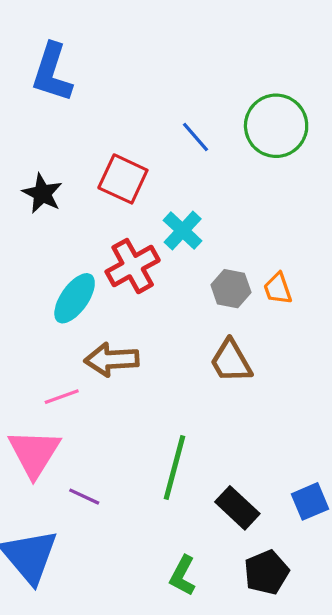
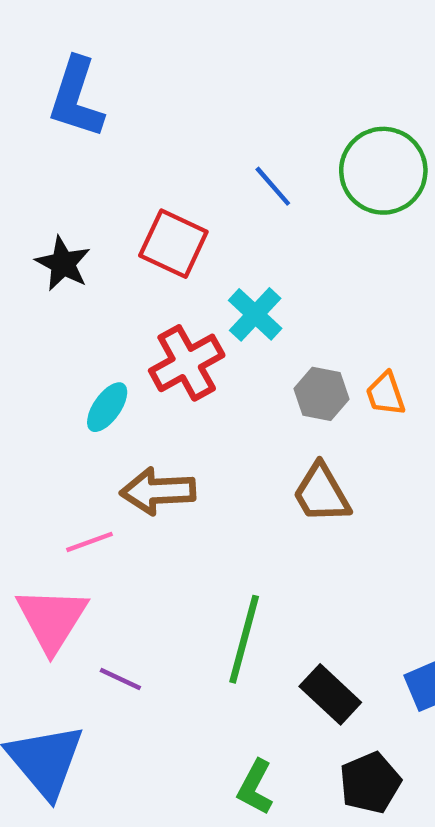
cyan ellipse: (75, 298) -> (107, 407), size x0.7

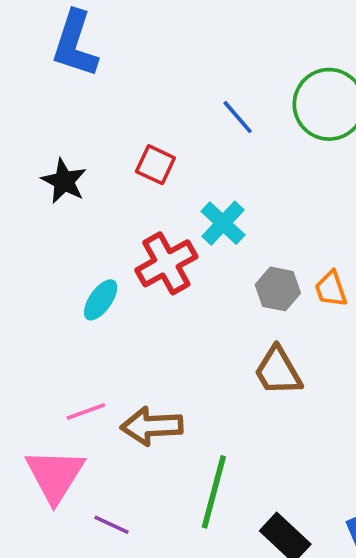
red square: (173, 244) -> (155, 165), size x0.7
brown arrow: (158, 491) -> (152, 426), moved

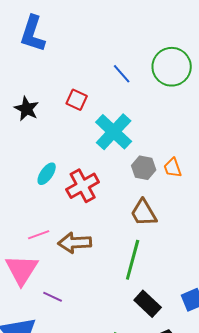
cyan cross: (223, 223) -> (114, 132), size x1.5
red cross: (166, 263) -> (83, 186), moved
green line: (214, 492) -> (133, 260), moved

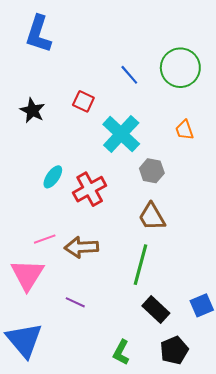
orange trapezoid: (173, 168) -> (184, 130), moved
purple line: (53, 297) -> (75, 302), moved

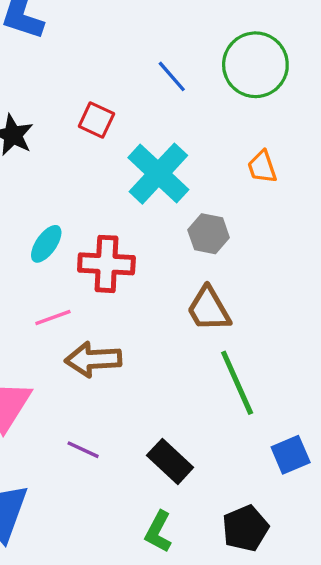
red cross: (90, 189) -> (106, 264), turned 32
pink line: (45, 239) -> (53, 317), moved
green line: (141, 265) -> (237, 383), moved, turned -39
black rectangle: (156, 309) -> (170, 461), moved

